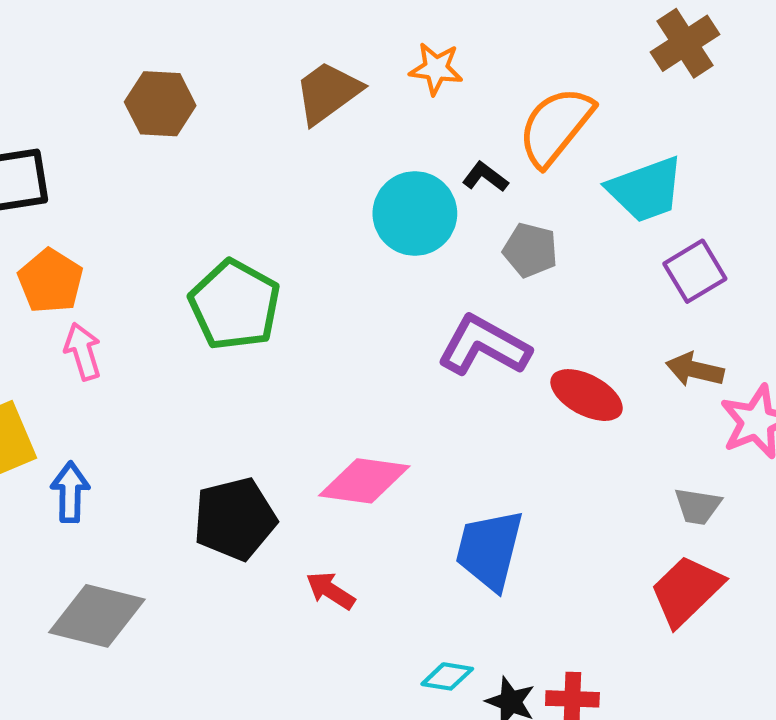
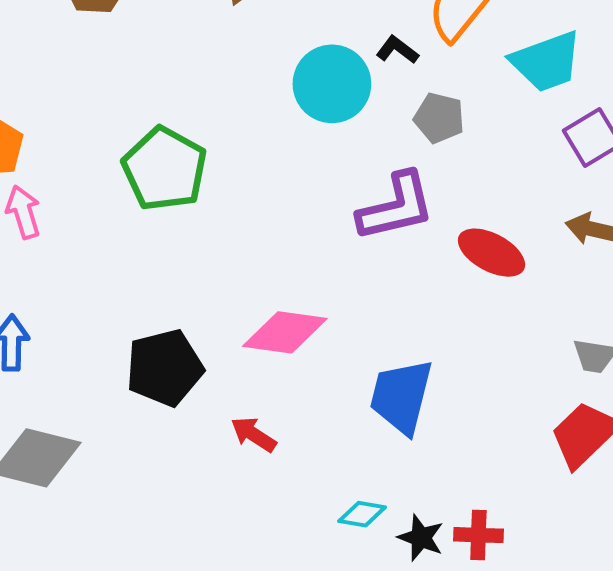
purple L-shape: (484, 346) -> (396, 207), turned 138

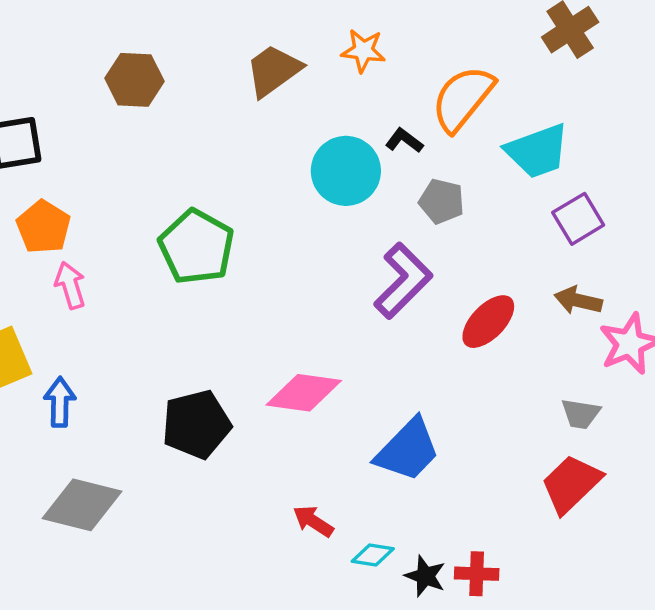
purple L-shape: (396, 207) -> (403, 281), turned -32
red ellipse: (492, 253) -> (488, 322), turned -74
blue trapezoid: (401, 396) -> (408, 450), turned -150
red arrow: (253, 434) -> (313, 521), moved

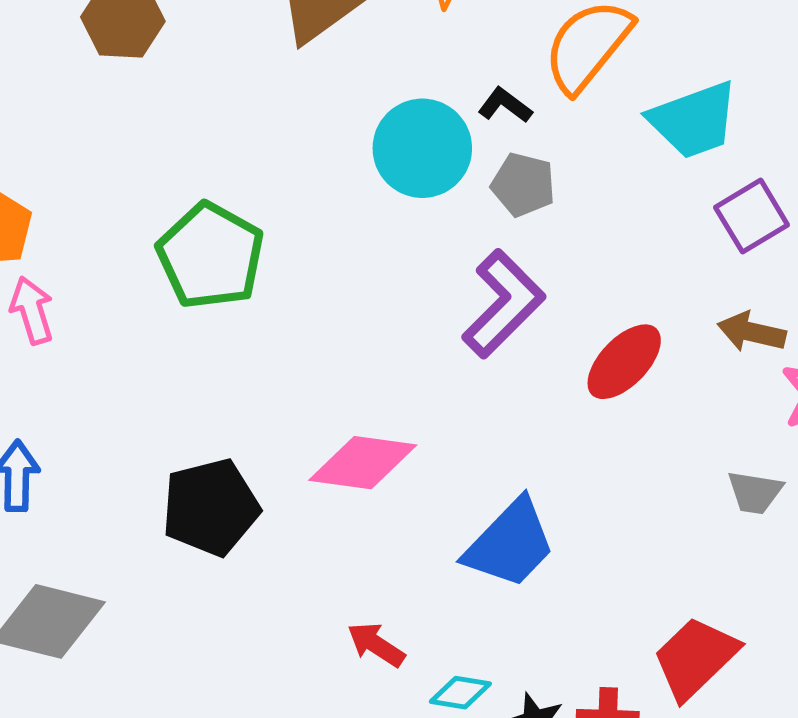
gray pentagon: (442, 201) -> (523, 185), moved
red trapezoid: (571, 484) -> (695, 658), moved

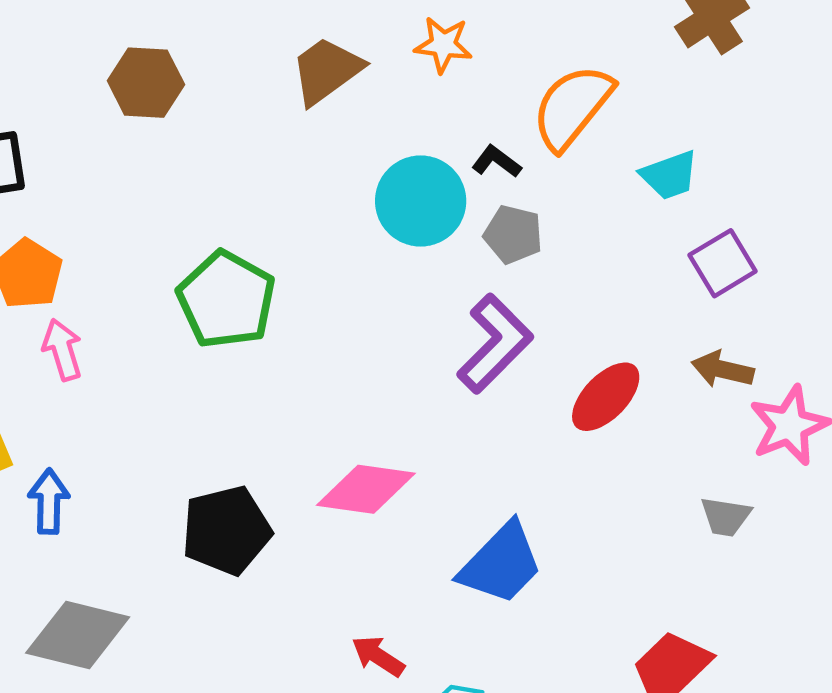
cyan trapezoid: (694, 120) -> (669, 175), size x0.7

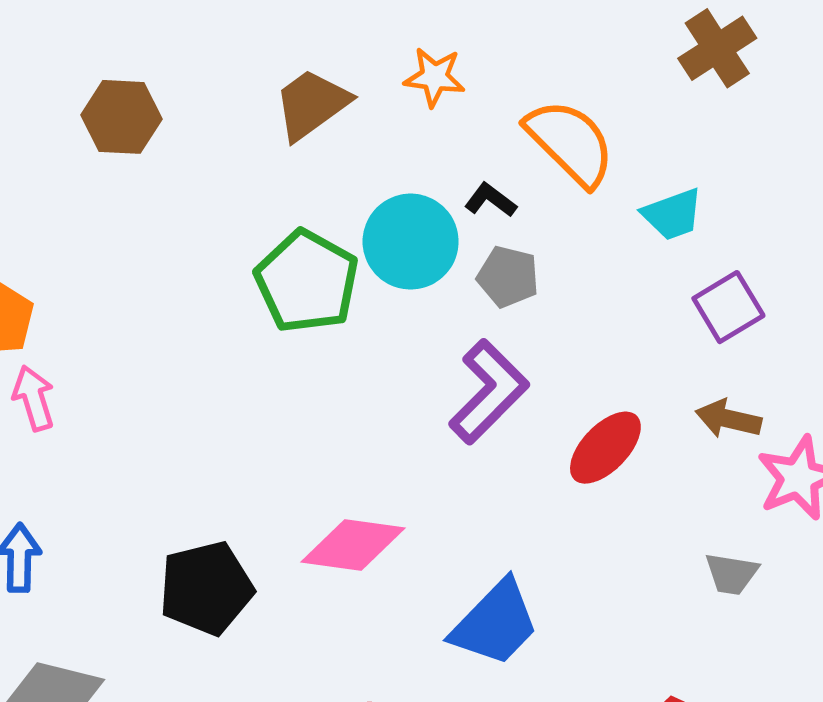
orange semicircle: (572, 107) -> (570, 143), turned 96
green pentagon: (226, 300) -> (307, 281), moved

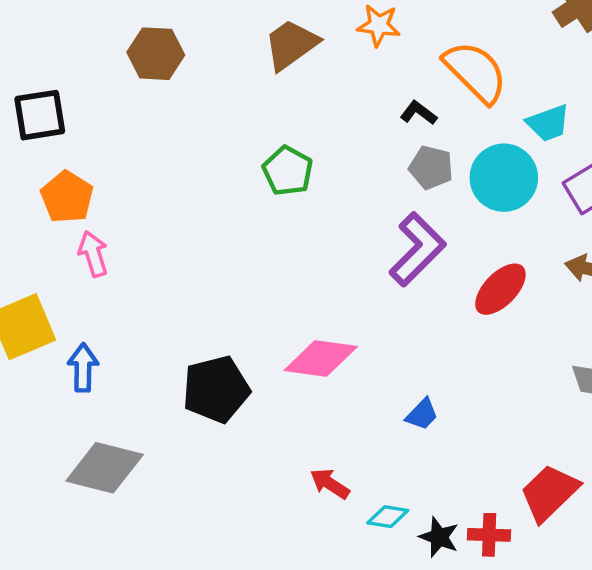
cyan circle: (411, 242) -> (504, 178), moved
green pentagon: (307, 281) -> (288, 171), size x0.7
blue trapezoid: (495, 623) -> (422, 414), size x0.5

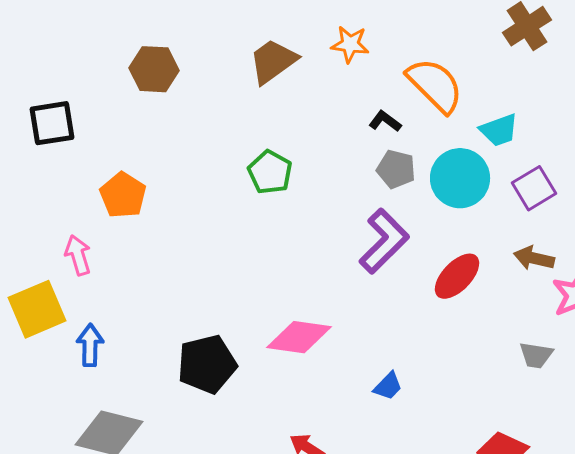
orange pentagon: (67, 197) -> (123, 195), moved
pink arrow: (93, 254) -> (78, 255), moved

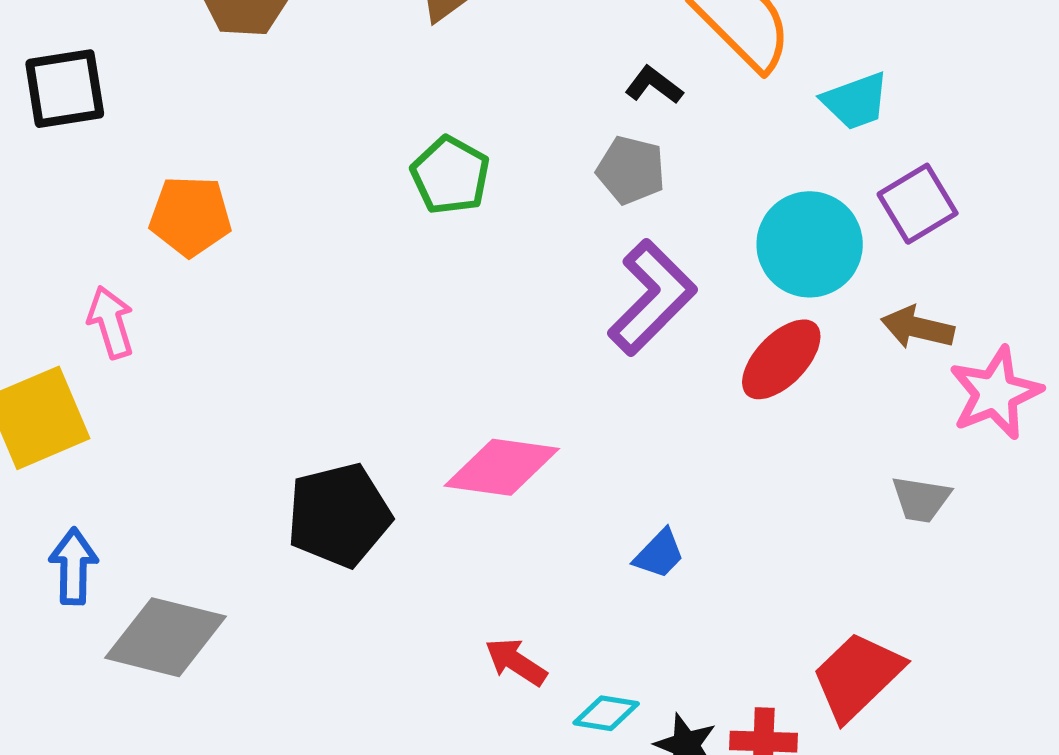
gray pentagon: (396, 169) -> (631, 170), moved
cyan circle: (460, 178) -> (810, 244), moved
orange pentagon: (123, 195) -> (190, 216), turned -30
blue arrow: (90, 345) -> (74, 566), moved

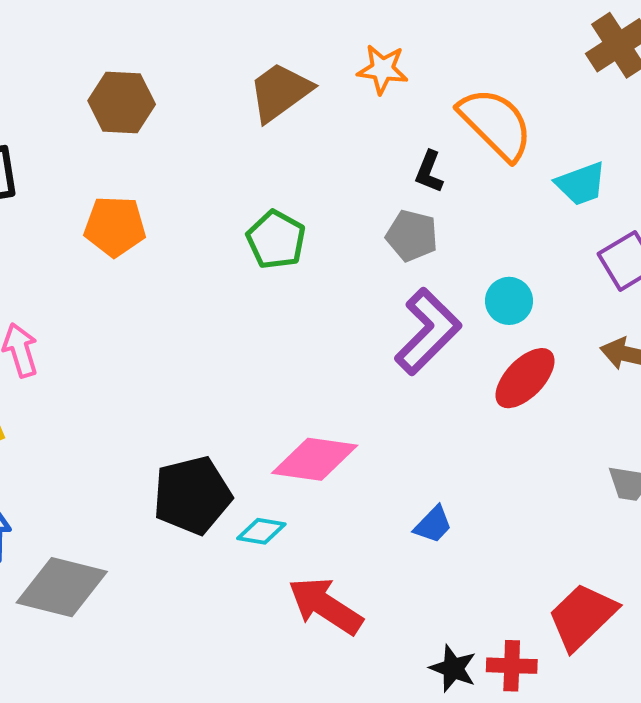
black L-shape: (654, 85) -> (429, 172), turned -105
orange pentagon: (190, 216) -> (115, 226), moved
cyan circle: (810, 244) -> (509, 301), moved, size x0.6
red arrow: (516, 662) -> (325, 606), size x1.6
cyan diamond: (606, 713) -> (261, 531), moved

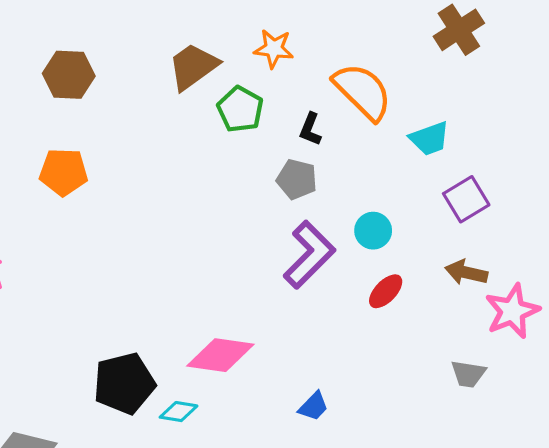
green pentagon: (276, 240) -> (240, 109), moved
red ellipse: (525, 378) -> (386, 291), size x0.7

